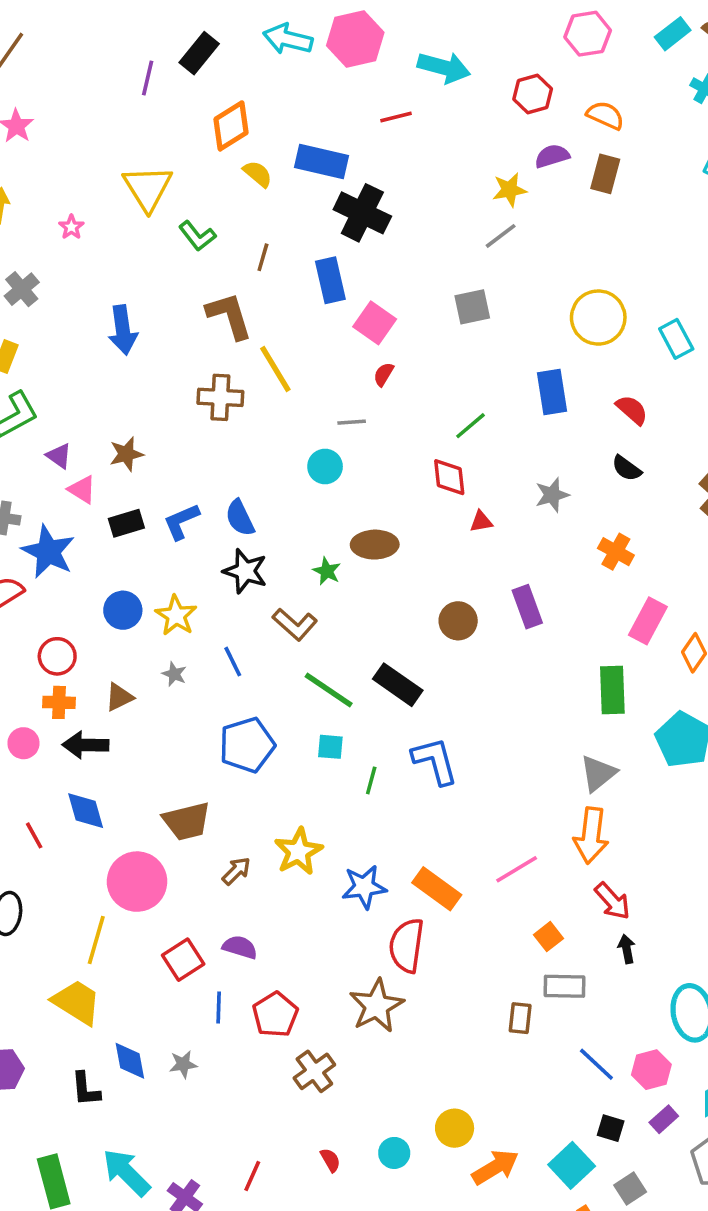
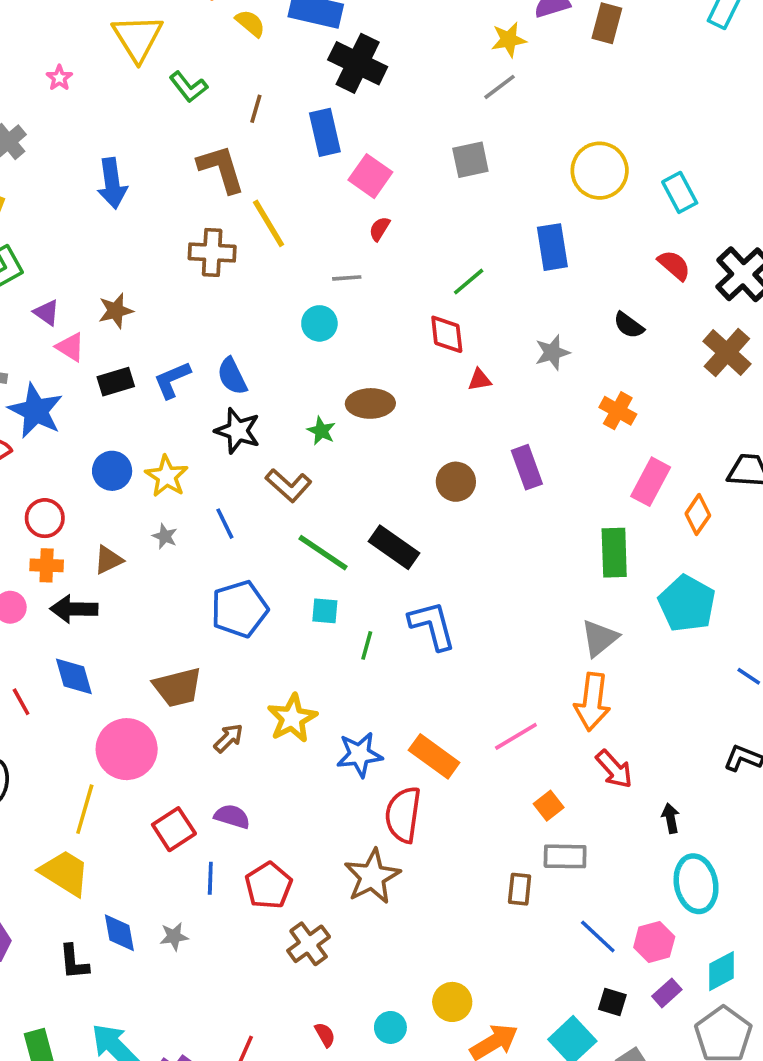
red semicircle: (632, 410) -> (674, 265), moved
black arrow: (627, 949) -> (671, 818), moved

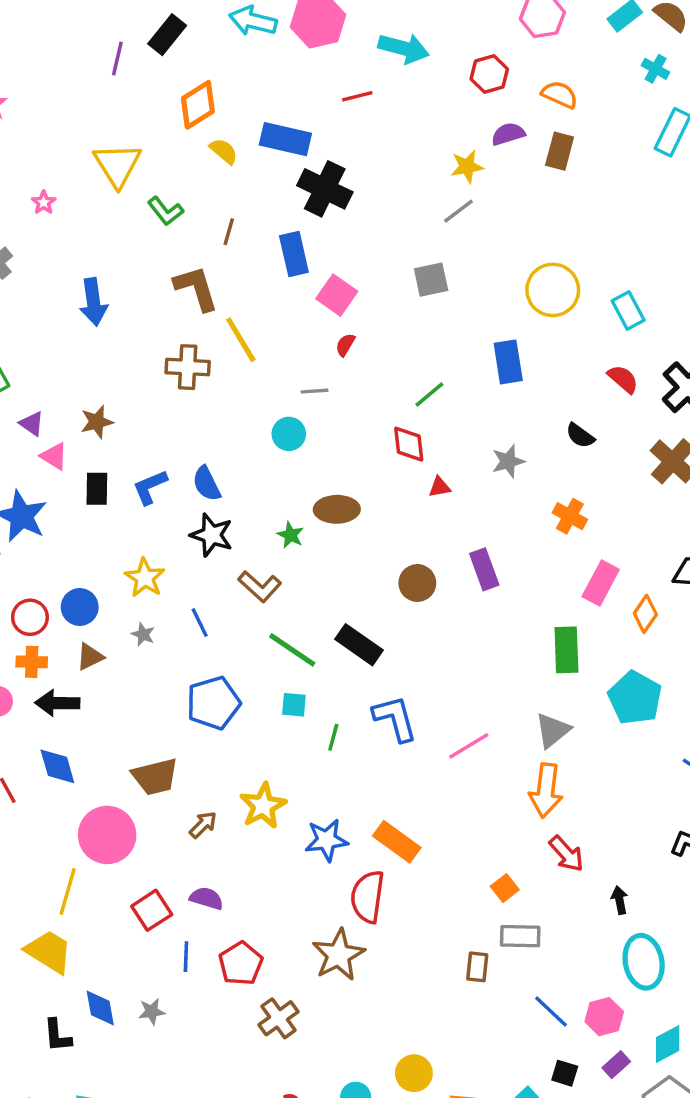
black rectangle: (116, 382) -> (97, 489), turned -72
blue circle: (112, 471) -> (80, 607), moved
pink line: (516, 736) -> (469, 746), moved

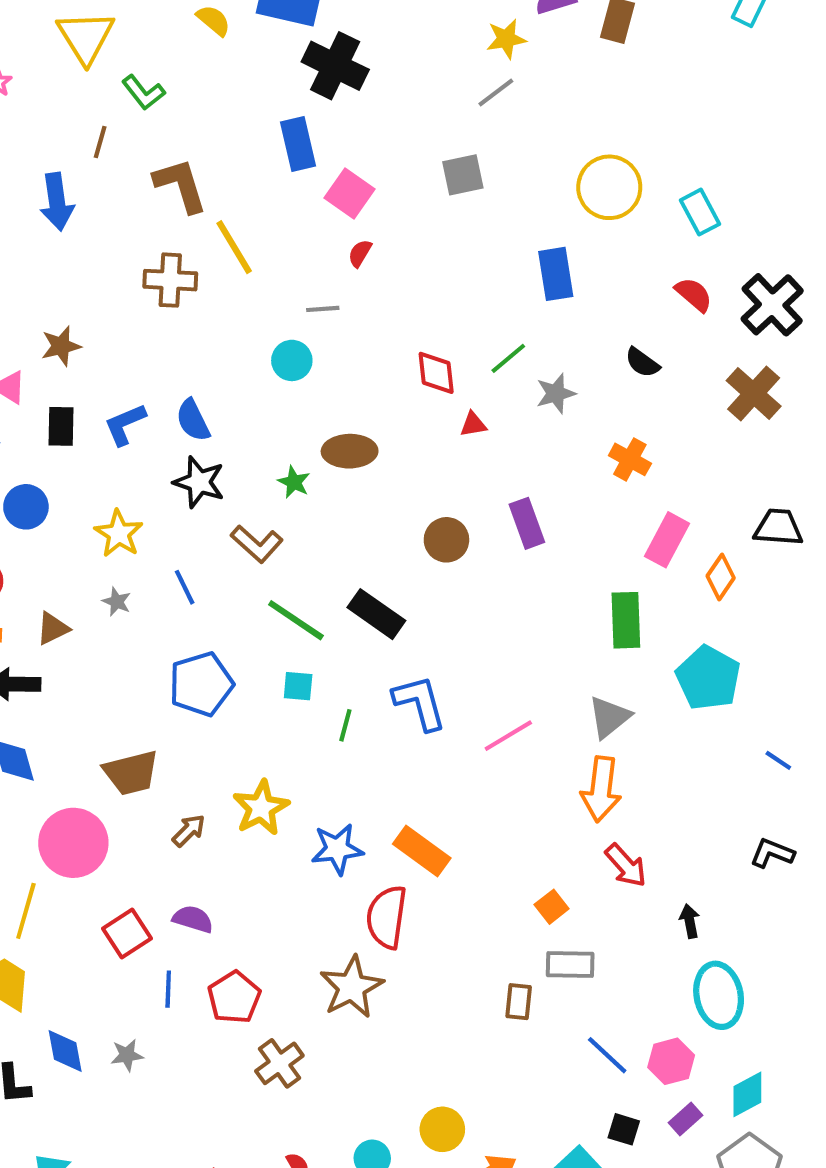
brown line: (229, 232) -> (100, 142), moved
green line: (429, 394) -> (508, 358), moved
blue circle: (80, 607) -> (26, 507), moved

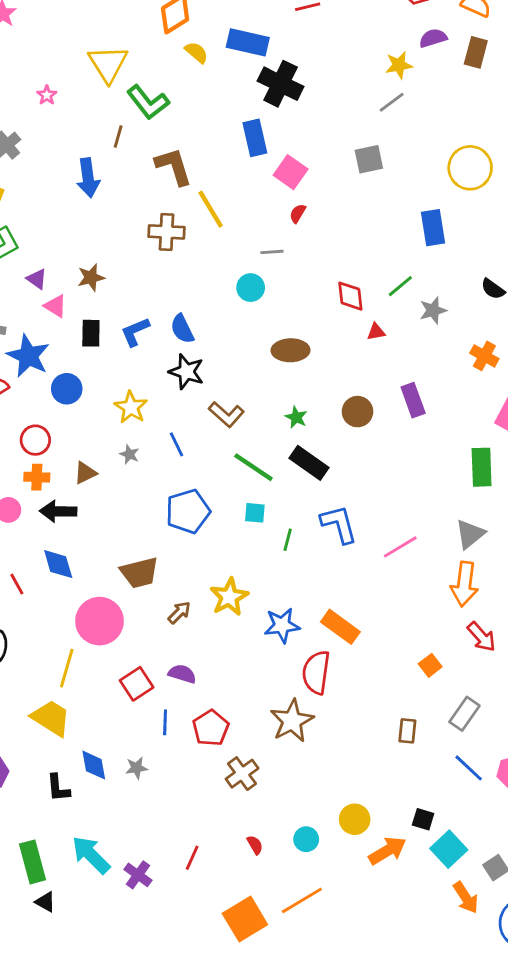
green L-shape: (143, 93) -> (148, 102), size x1.4
green star: (294, 482) -> (296, 417), moved
gray rectangle: (570, 964) -> (464, 714), moved, turned -56
black square: (624, 1129) -> (423, 819), moved

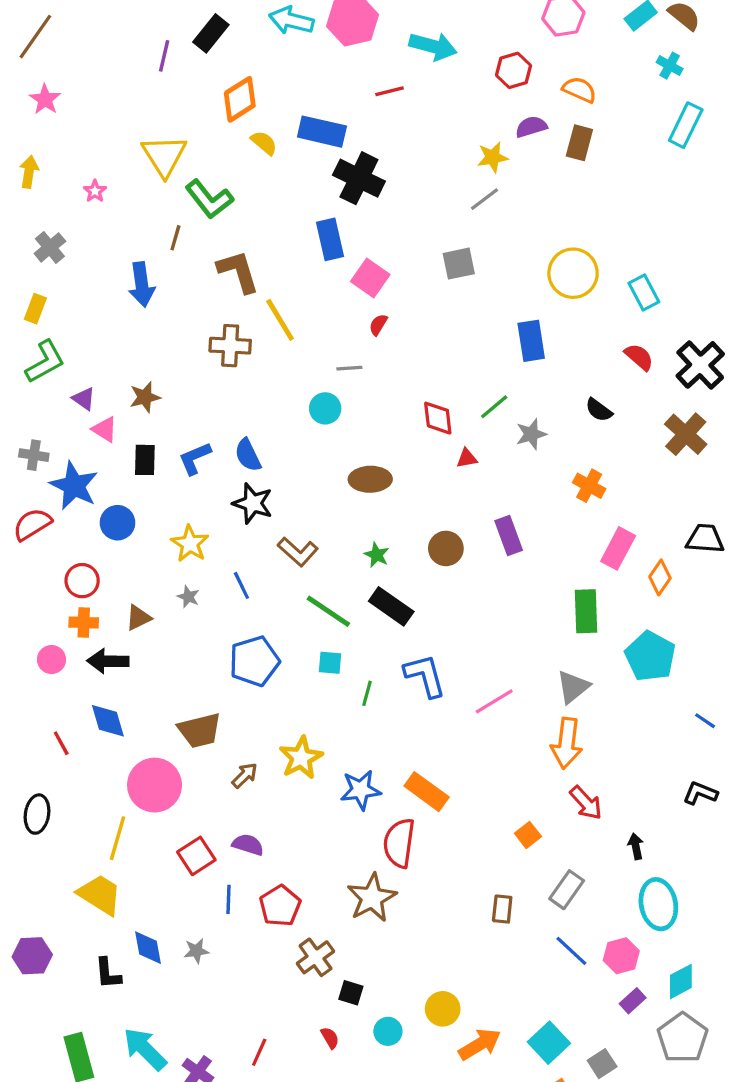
black square: (423, 819) -> (351, 993), moved

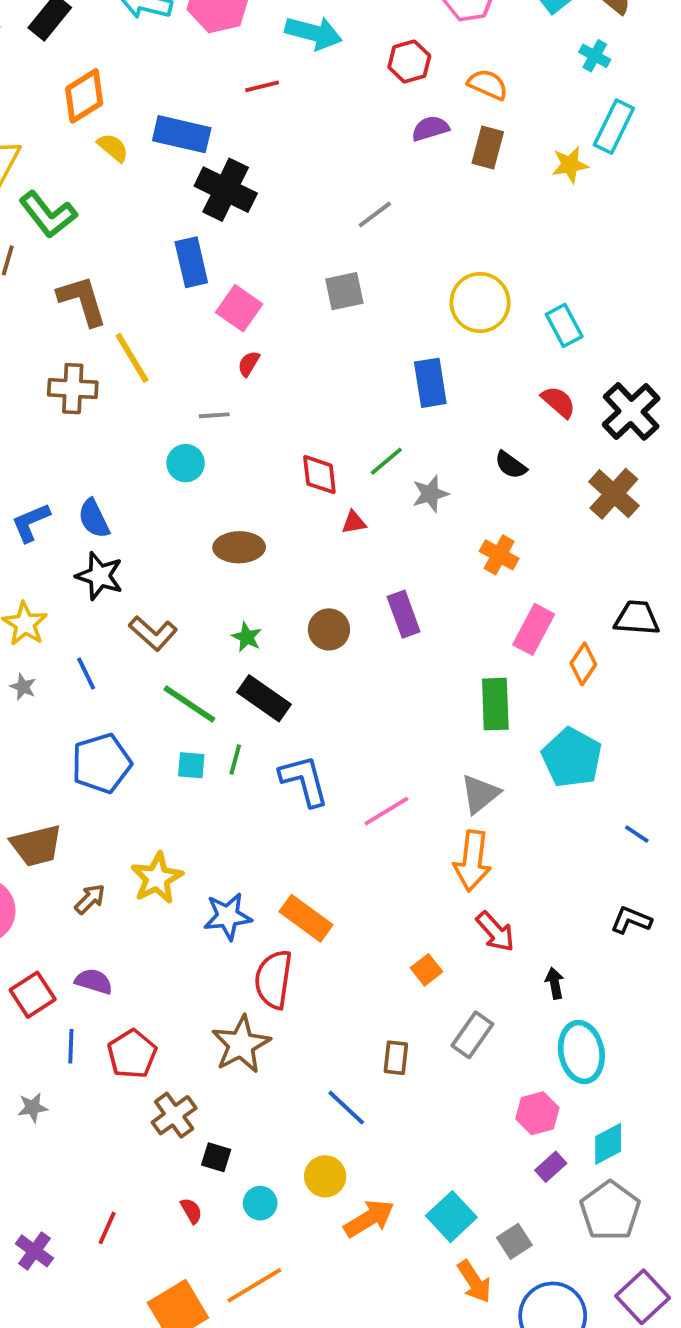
yellow star: (493, 157) -> (570, 165), moved
green line: (367, 693) -> (235, 759), moved
blue line: (571, 951) -> (346, 1108), moved

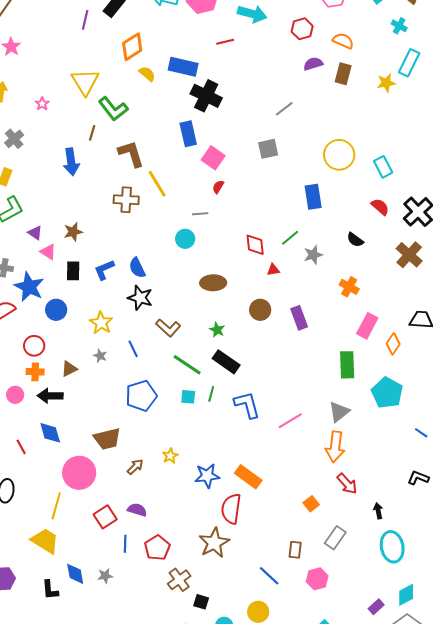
brown circle: (329, 629) -> (260, 310), moved
yellow star: (157, 878) -> (170, 456), size x0.6
pink hexagon: (537, 1113) -> (317, 579), moved

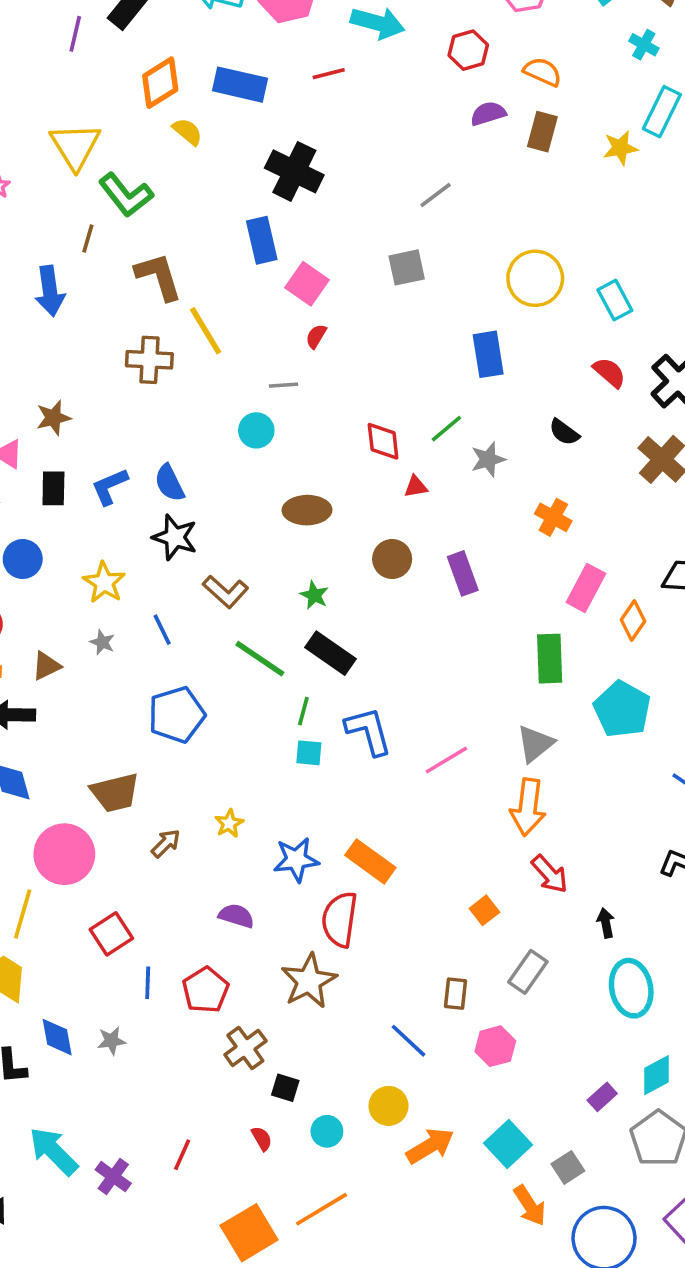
blue rectangle: (183, 67) -> (240, 85), moved
cyan square: (188, 397) -> (309, 753), moved
purple semicircle: (137, 510) -> (236, 916), moved

